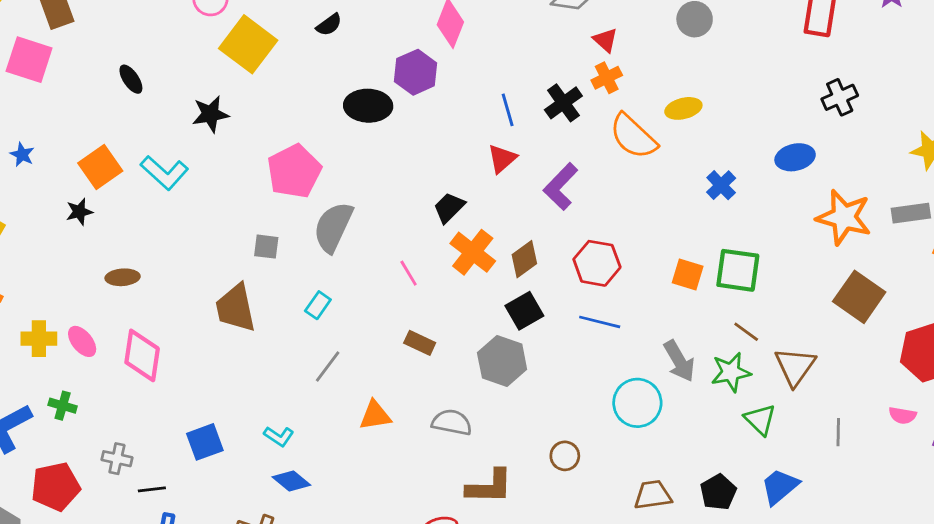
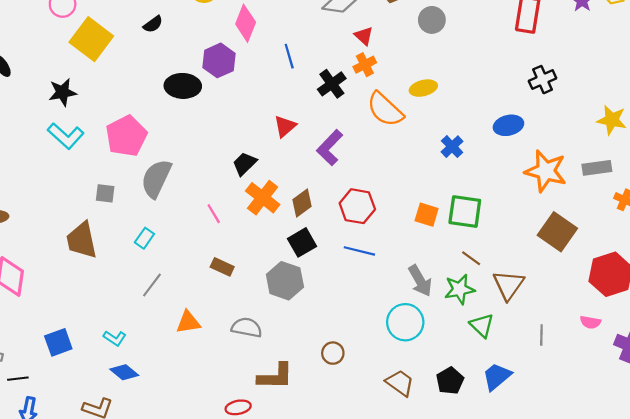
blue line: (508, 110) -> (289, 56), moved
cyan L-shape: (164, 173) -> (66, 136), moved
cyan circle: (637, 403) -> (405, 322), moved
brown trapezoid: (653, 495) -> (400, 383), turned 44

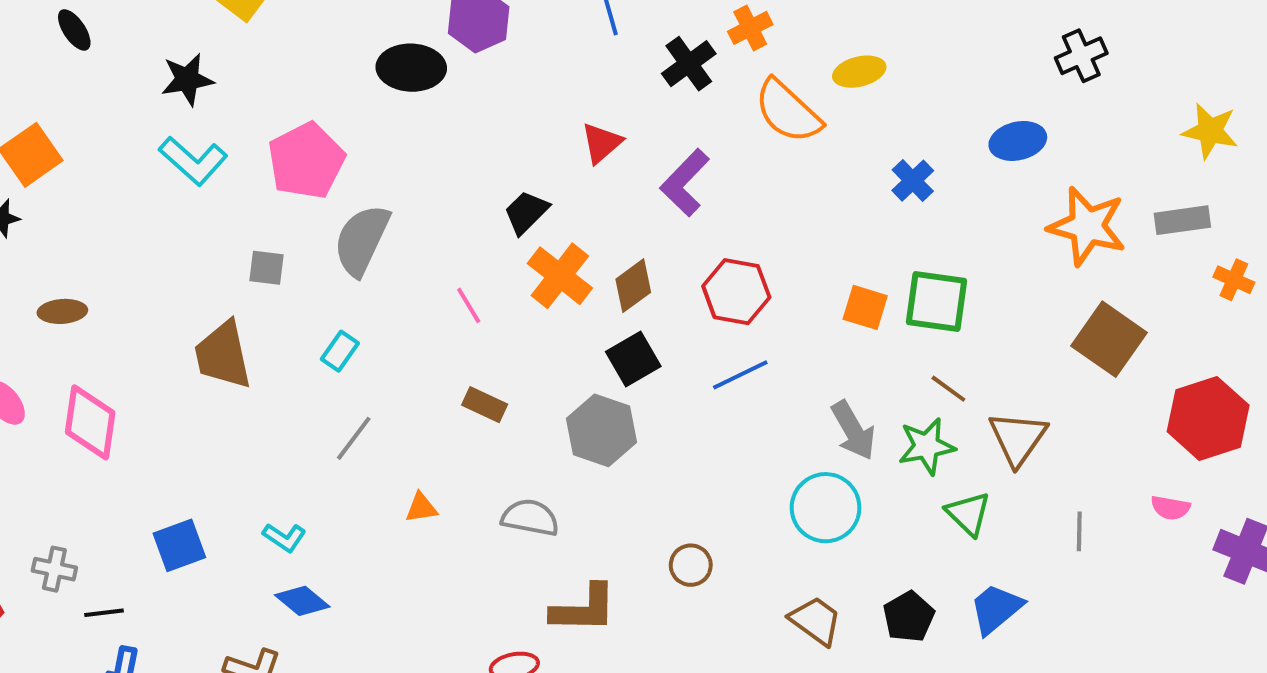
blue line: (359, 251) -> (740, 375), turned -40
orange triangle: (188, 322) -> (421, 508), size x0.7

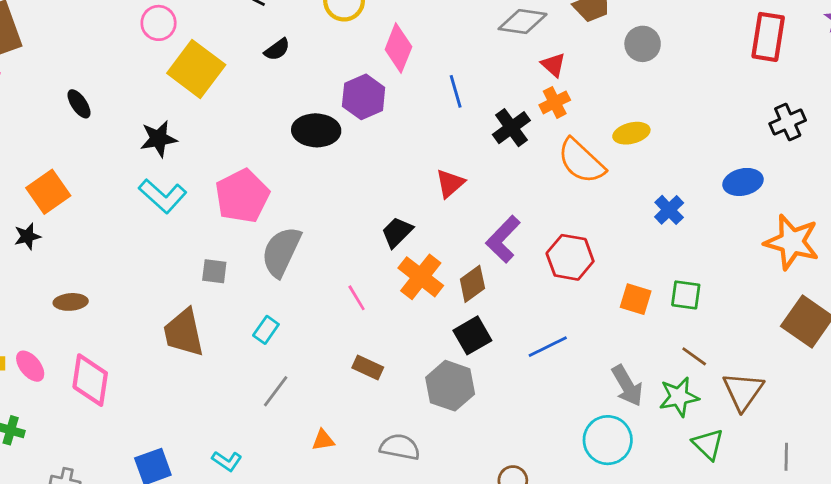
purple L-shape: (685, 183) -> (503, 239), moved
red hexagon: (736, 292) -> (570, 257), moved
green square: (937, 302) -> (686, 295), size x0.7

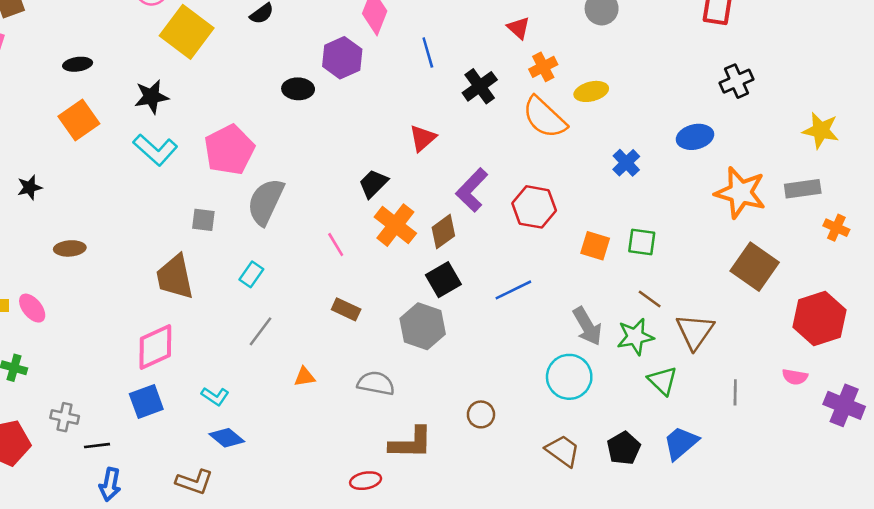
orange cross: (555, 102) -> (543, 67), moved
black ellipse: (79, 104) -> (78, 64), turned -64
black ellipse: (316, 130) -> (298, 89), size x0.7
orange square: (48, 192) -> (79, 120), moved
pink diamond: (90, 380) -> (155, 347), moved, turned 57

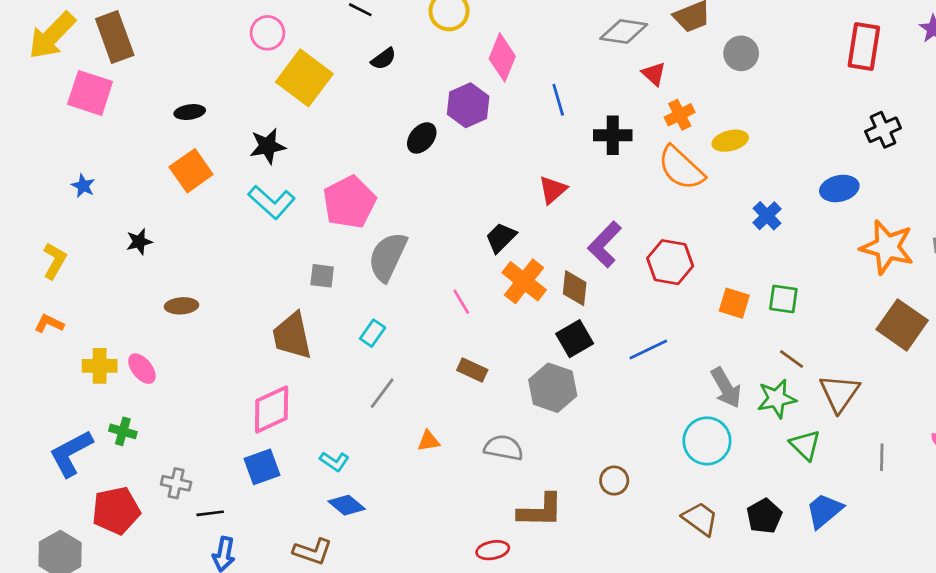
black cross: (480, 86) -> (613, 135), turned 36
black ellipse: (298, 89) -> (422, 138), turned -52
brown diamond: (443, 232) -> (575, 288), turned -48

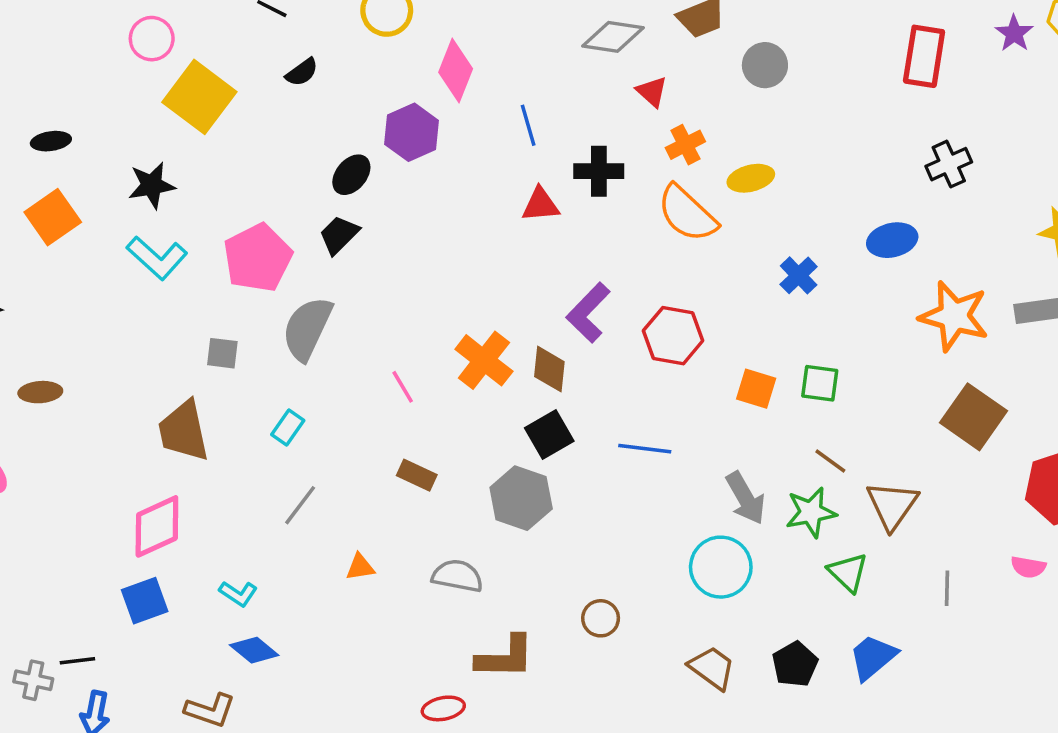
red triangle: (553, 190) -> (540, 205), moved, turned 36
black trapezoid: (501, 238) -> (339, 235), moved
blue line: (648, 349) -> (645, 449), turned 33
gray cross: (176, 483) -> (33, 680), moved

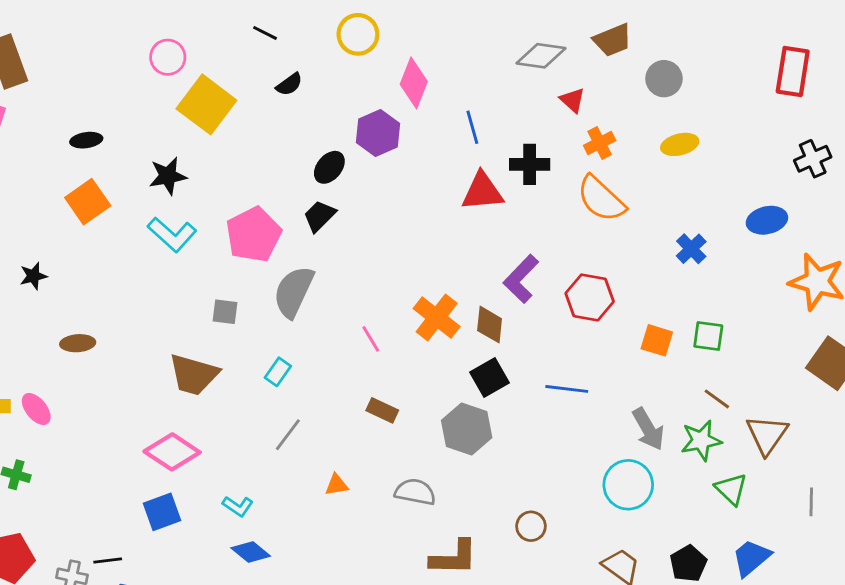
yellow ellipse: (751, 178) -> (680, 144), moved
red triangle: (540, 205) -> (482, 192), size x1.4
brown trapezoid: (183, 431) -> (194, 375), turned -62
pink diamond: (157, 526) -> (172, 452), turned 58

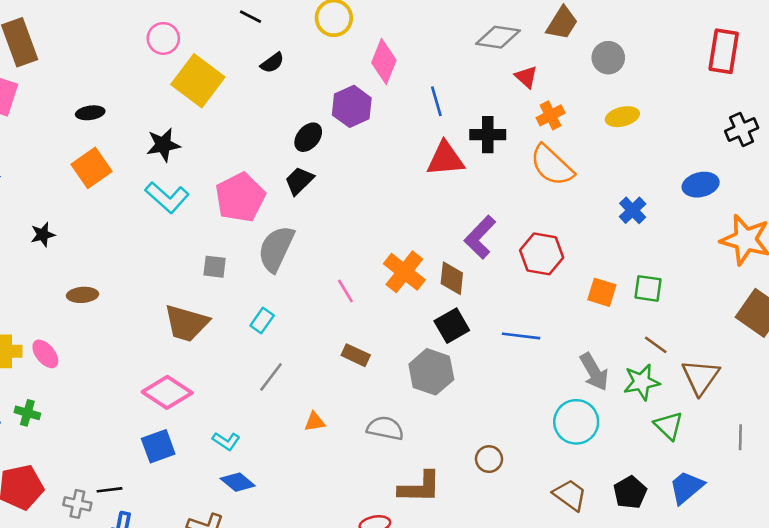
brown trapezoid: (613, 40) -> (562, 23), turned -36

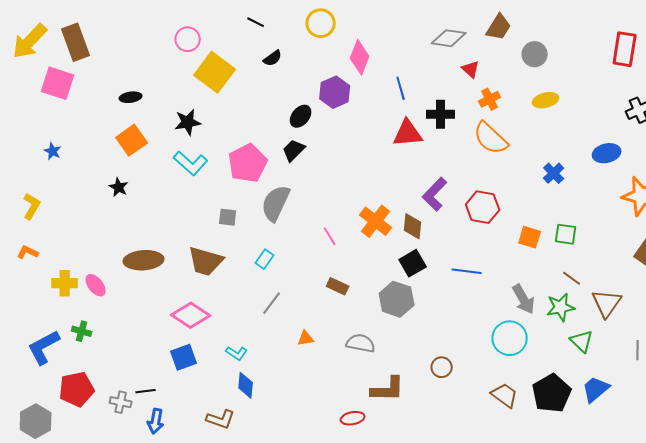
black star: (43, 235) -> (119, 187), moved, turned -30
brown ellipse: (83, 295) -> (144, 260), moved, size x1.6
blue diamond: (238, 482) -> (246, 385), turned 56
black pentagon: (630, 492) -> (552, 393), size x1.5

